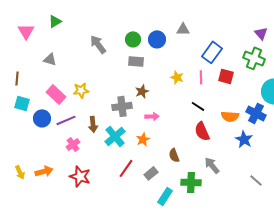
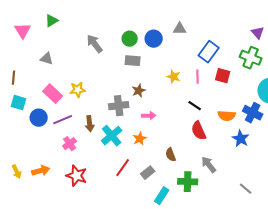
gray line: (256, 180) -> (246, 189), moved

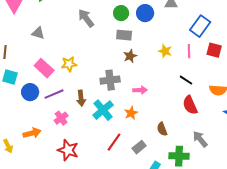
brown star: (139, 91) -> (130, 56), moved
orange arrow: (41, 171) -> (32, 133), moved

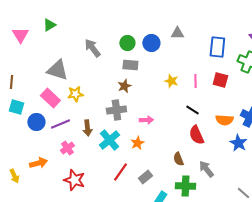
blue rectangle: (200, 26) -> (217, 47), moved, turned -30
gray triangle: (38, 33) -> (57, 70), moved, size x1.6
brown star: (130, 56) -> (124, 86), moved
brown semicircle: (162, 129) -> (178, 159), moved

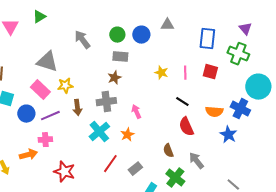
pink arrow: (146, 120) -> (136, 112), turned -112
brown arrow: (87, 128) -> (77, 108), moved
pink cross: (67, 148) -> (45, 140), moved, turned 32
green cross: (185, 186) -> (175, 178), turned 36

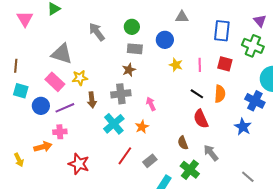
blue circle: (141, 35) -> (165, 40), moved
orange semicircle: (214, 112) -> (220, 94), moved, turned -90

